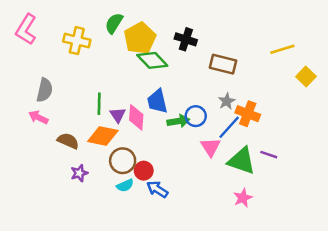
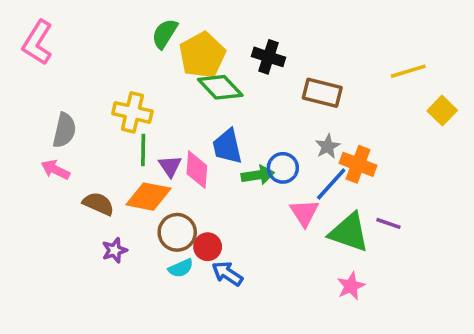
yellow cross: (77, 41) -> (132, 112), moved

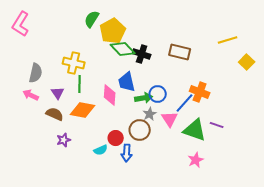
black cross: (268, 57) -> (142, 54), moved
gray star: (328, 146) -> (150, 114), moved
purple triangle: (170, 166) -> (58, 93), moved
brown circle: (177, 232) -> (140, 130), moved
blue arrow: (227, 274) -> (127, 153), turned -120

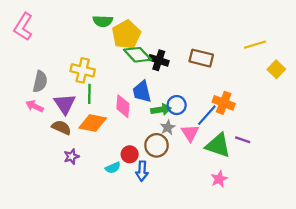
green semicircle: (92, 19) -> (103, 21), turned -120
purple triangle: (58, 93) -> (65, 104), size x1.5

